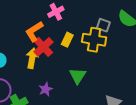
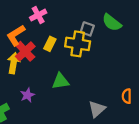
green triangle: (78, 76) -> (61, 81), turned 48

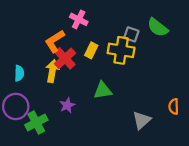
pink cross: (38, 15) -> (79, 19), turned -35

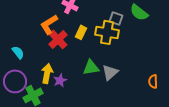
yellow arrow: (52, 71) -> (47, 73), moved
cyan semicircle: (19, 73) -> (18, 52), turned -40
gray triangle: (142, 120) -> (110, 72), moved

